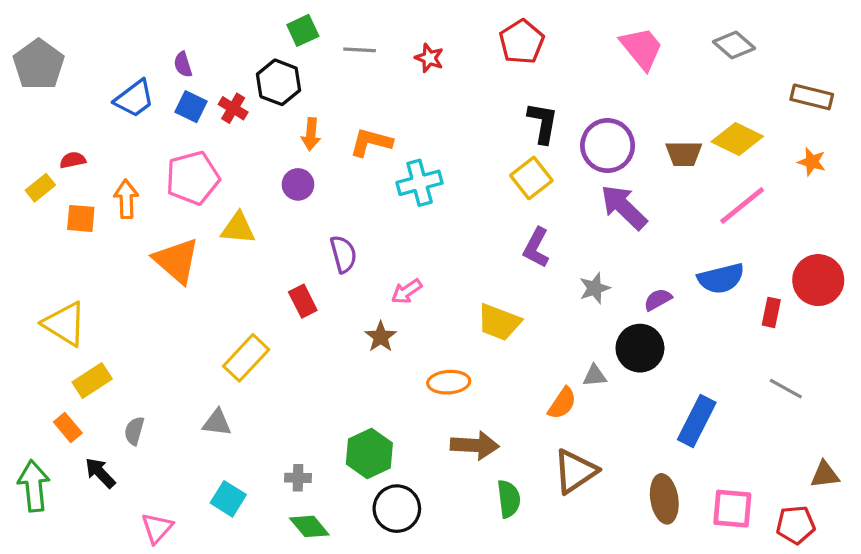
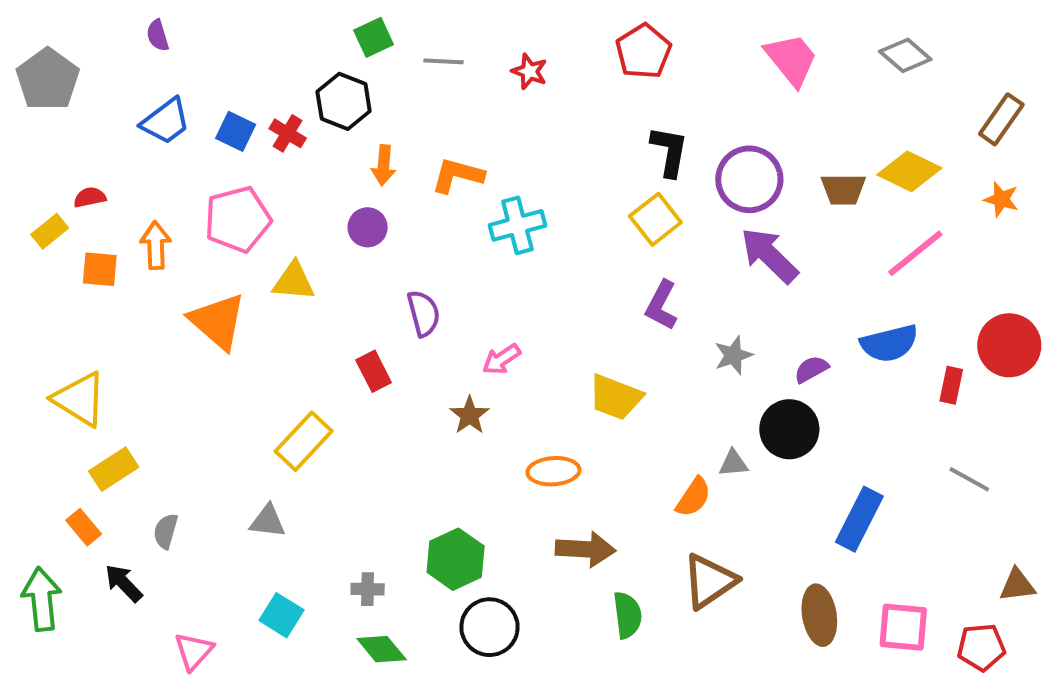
purple semicircle: (183, 64) -> (158, 35), moved
brown rectangle: (812, 97) -> (1001, 119), turned -69

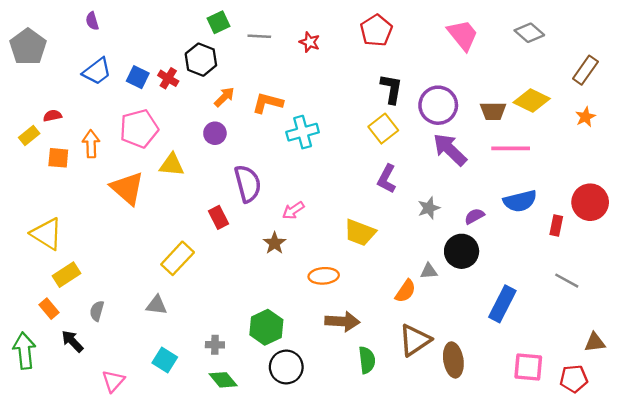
orange arrow: (384, 165) -> (224, 97), turned -140
orange star: (1001, 199) -> (585, 117), turned 30
pink line: (915, 253) -> (511, 148), moved, turned 39
purple semicircle: (424, 313) -> (248, 183), size x1.4
brown ellipse: (819, 615) -> (453, 360), moved

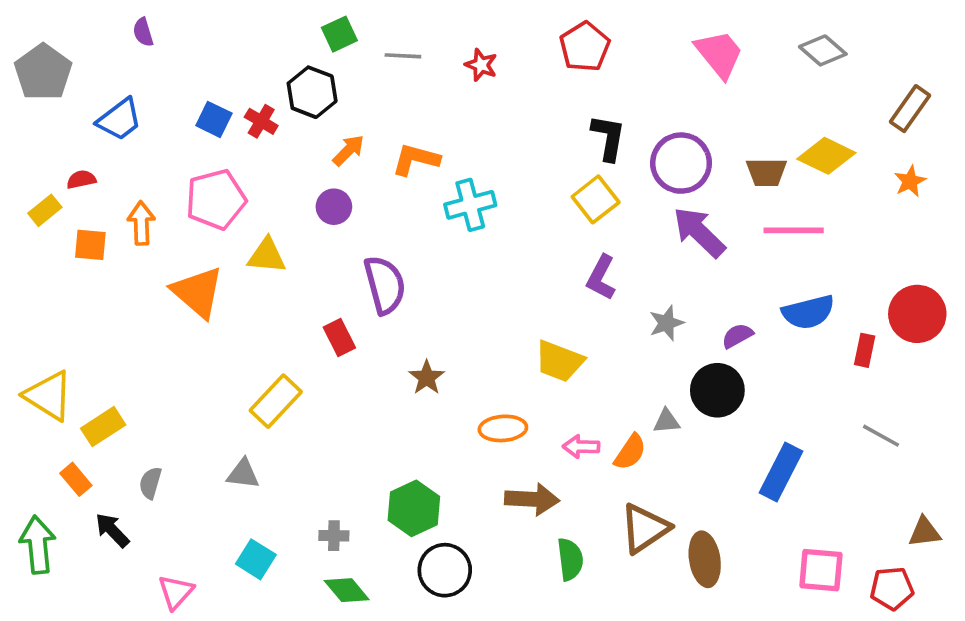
blue trapezoid: (97, 71) -> (119, 119), moved
pink arrow: (293, 210) -> (581, 447), moved, turned 35
yellow triangle: (47, 234) -> (49, 396), moved

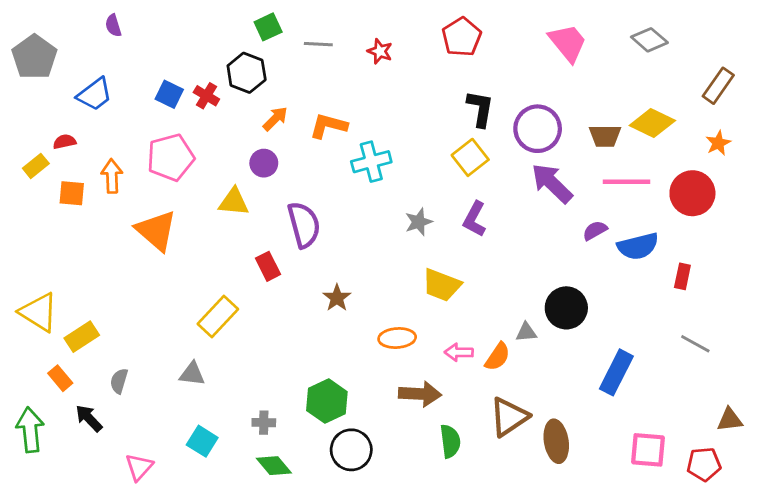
yellow triangle: (267, 256) -> (234, 202), moved
red circle: (917, 314) -> (692, 193), moved
gray star: (666, 323) -> (419, 222), moved
purple semicircle: (737, 336) -> (595, 230), moved

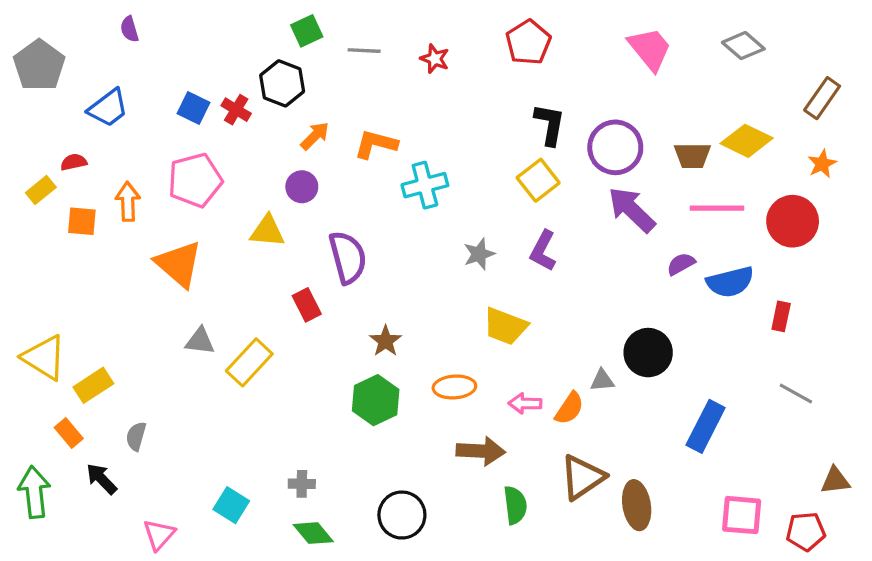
gray triangle: (192, 374) -> (200, 341), moved
green hexagon: (327, 401) -> (376, 400), moved

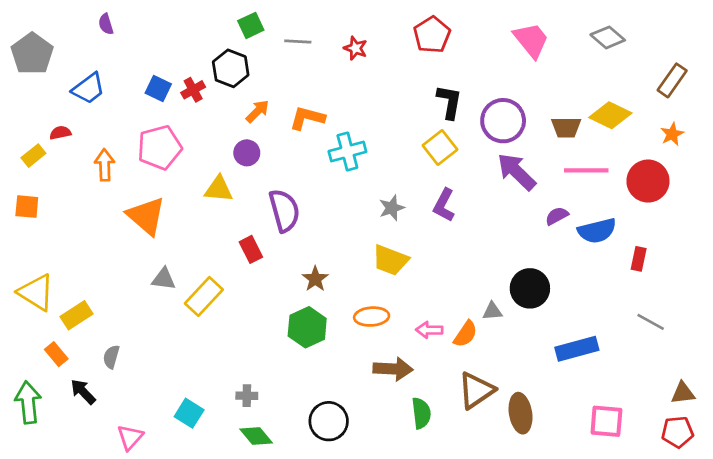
red cross: (236, 110) -> (193, 90), turned 30
orange square: (82, 221) -> (27, 207), moved
yellow trapezoid: (505, 326) -> (390, 260), moved
blue rectangle: (706, 426) -> (577, 349), turned 48
red pentagon: (806, 531) -> (677, 432), moved

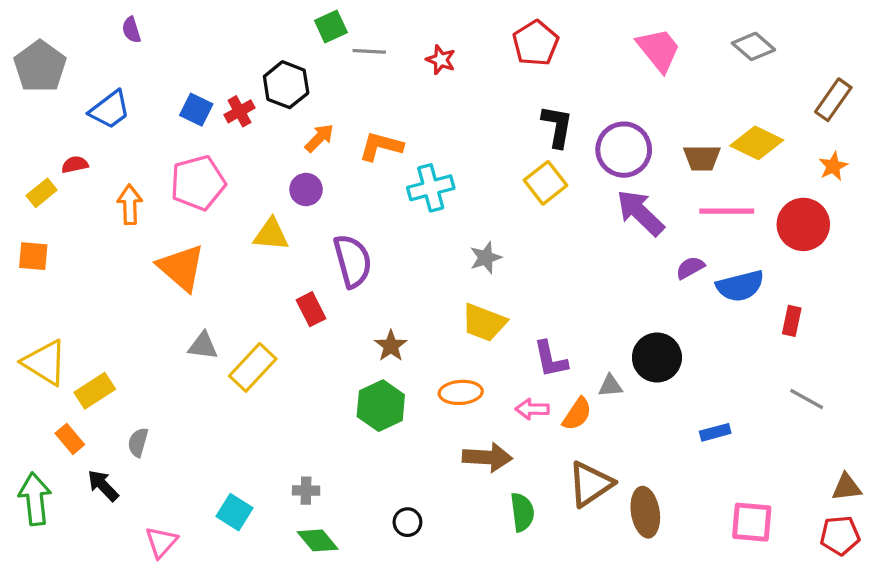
green square: (251, 25) -> (331, 27), moved
purple L-shape: (444, 205) -> (551, 359), moved, turned -40
blue rectangle: (577, 349) -> (715, 432), size x0.6
black circle: (329, 421) -> (407, 522), size x0.6

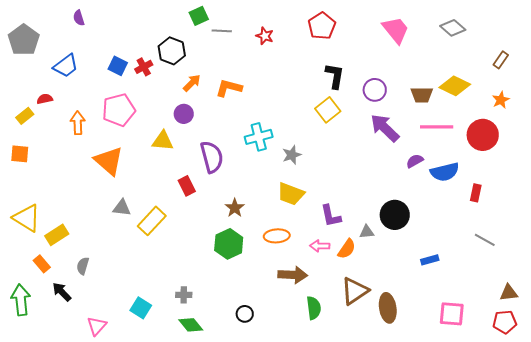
brown rectangle: (833, 100) -> (501, 60), size x0.7
purple circle: (624, 150) -> (375, 90), size x0.7
cyan cross: (431, 188) -> (259, 137), moved

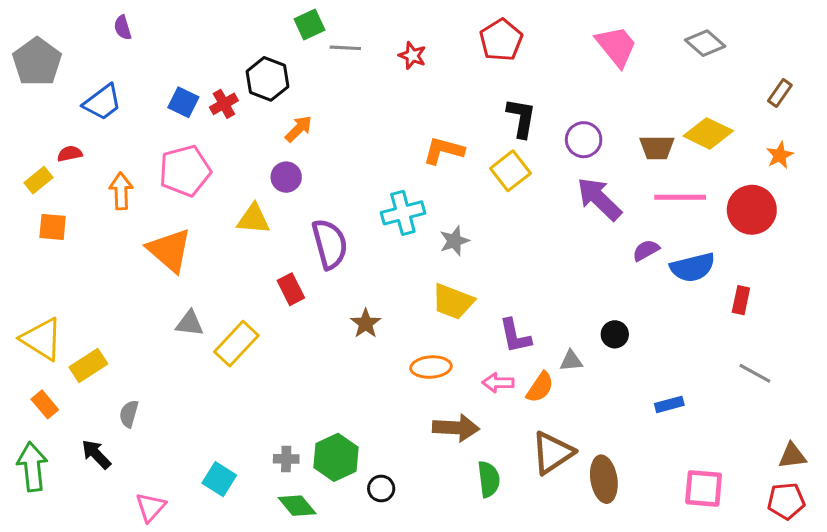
orange L-shape: (229, 88) -> (443, 151), moved
orange square: (20, 154) -> (53, 227), moved
black circle: (395, 215) -> (615, 334), size x0.6
green hexagon: (229, 244) -> (336, 457), moved
orange rectangle: (42, 264) -> (45, 404), moved

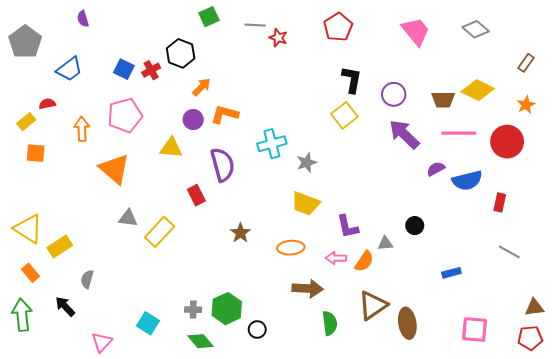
gray line: (345, 48) -> (255, 25), moved
orange L-shape: (443, 151) -> (225, 114), moved
brown star: (366, 323) -> (240, 233), moved

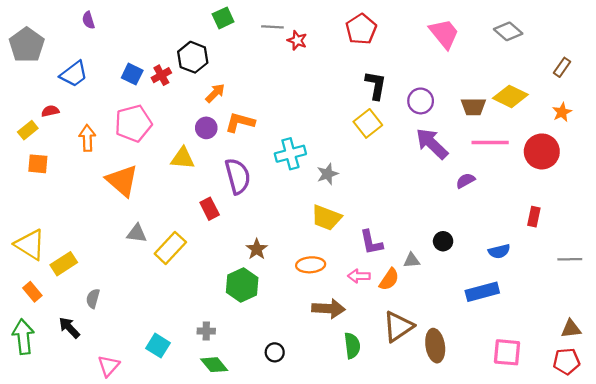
blue semicircle: (467, 180) -> (499, 251), moved, size x0.7
gray line: (509, 252) -> (570, 259), moved, turned -30
blue rectangle: (451, 273) -> (482, 292), size x1.6
green hexagon: (227, 309) -> (242, 285), moved

